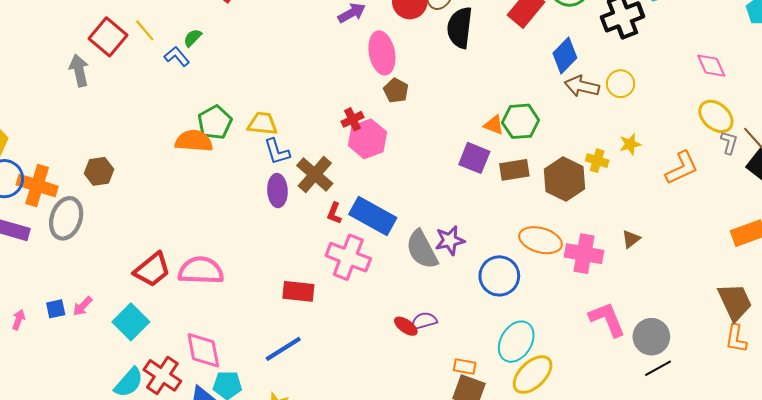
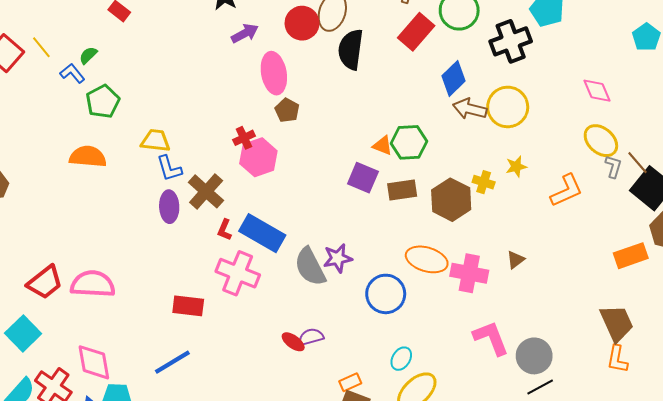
yellow circle: (620, 84) -> (508, 107), size x1.5
green pentagon: (215, 122) -> (103, 102), moved
cyan ellipse: (516, 342) -> (401, 359), size x0.6
orange rectangle: (465, 366) -> (350, 382), turned -35

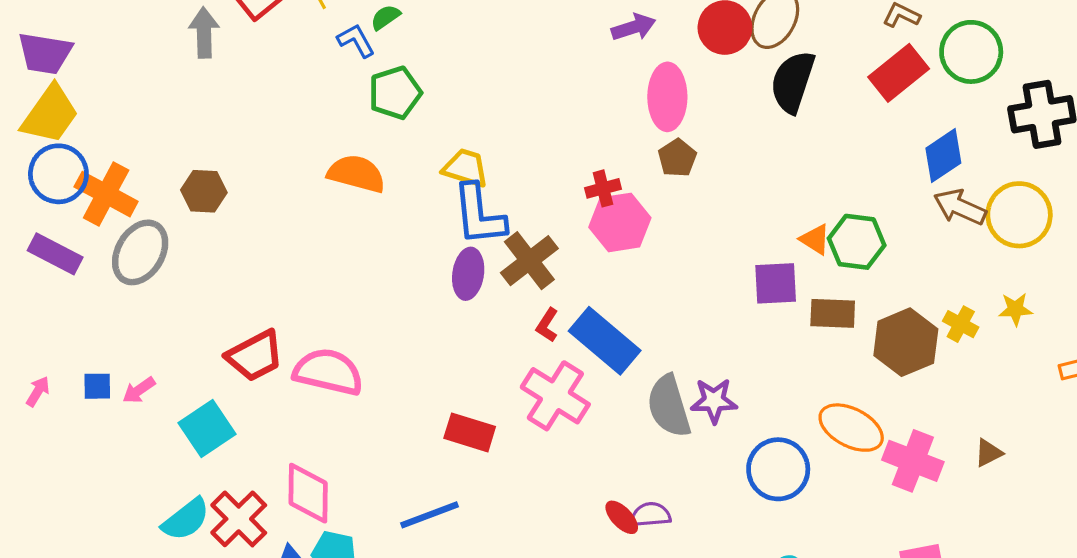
blue L-shape: (169, 168) -> (479, 215), size x1.5
purple square: (363, 178) -> (776, 283), turned -36

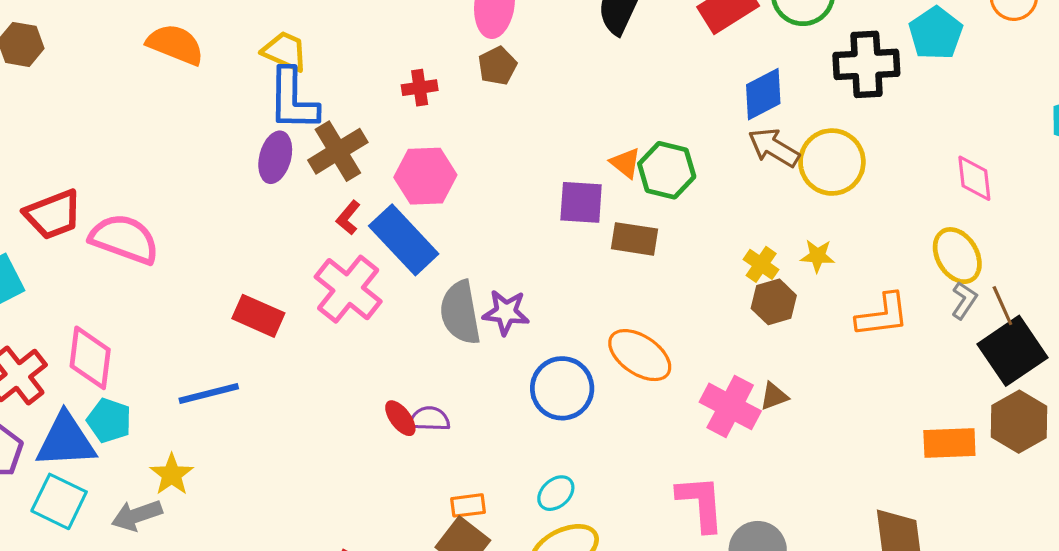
pink hexagon: (620, 222) -> (425, 176), moved
brown hexagon: (906, 342) -> (774, 302), moved, size x0.7
pink cross: (913, 461) -> (730, 406), moved

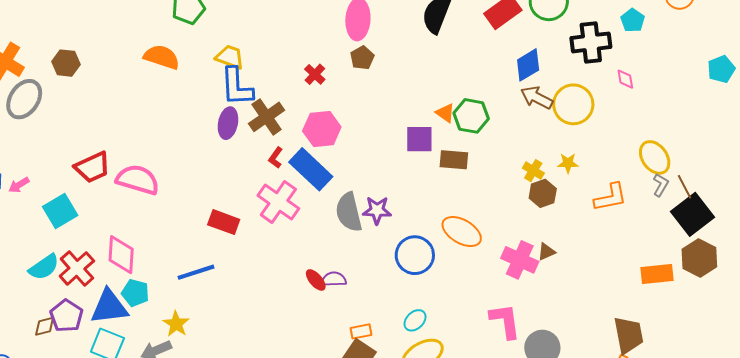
cyan pentagon: (936, 33) -> (633, 20), size x0.7
red cross: (420, 88) -> (315, 74), turned -35
pink diamond: (974, 178) -> (625, 79), moved, size x0.7

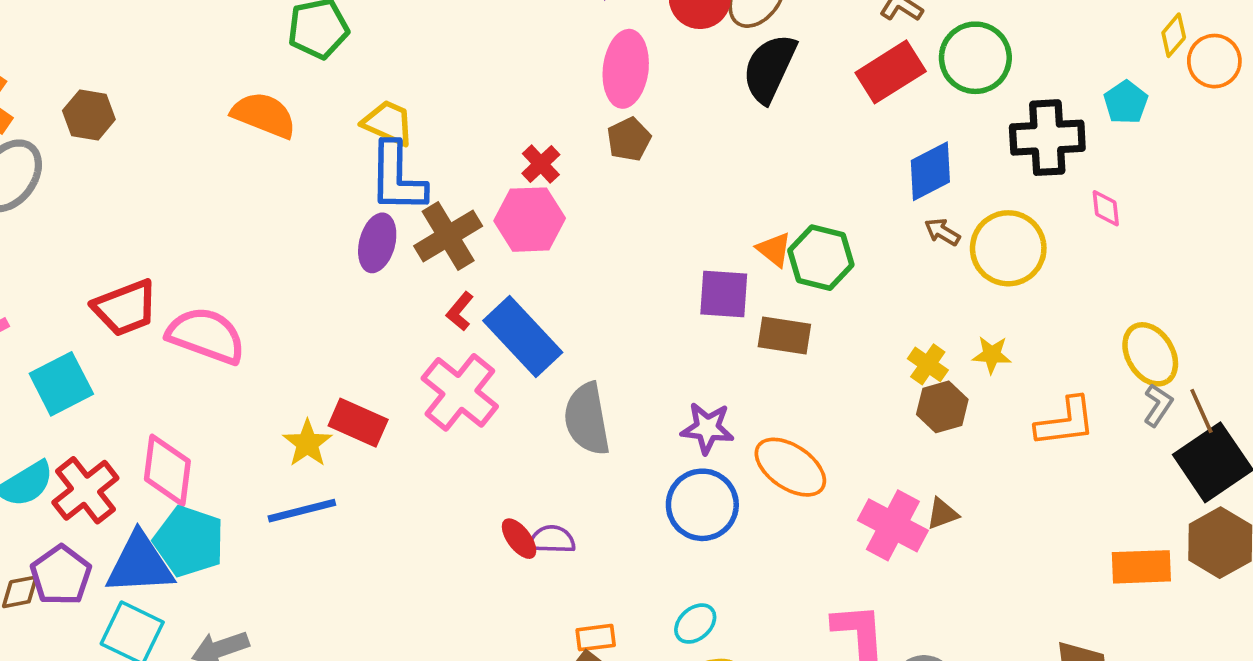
brown arrow: (537, 98) -> (942, 232), size x0.6
pink hexagon: (322, 129) -> (530, 220), moved
purple star: (377, 210) -> (707, 428), moved
cyan pentagon: (135, 293) -> (189, 541), size x1.4
yellow star: (176, 324) -> (307, 443), moved

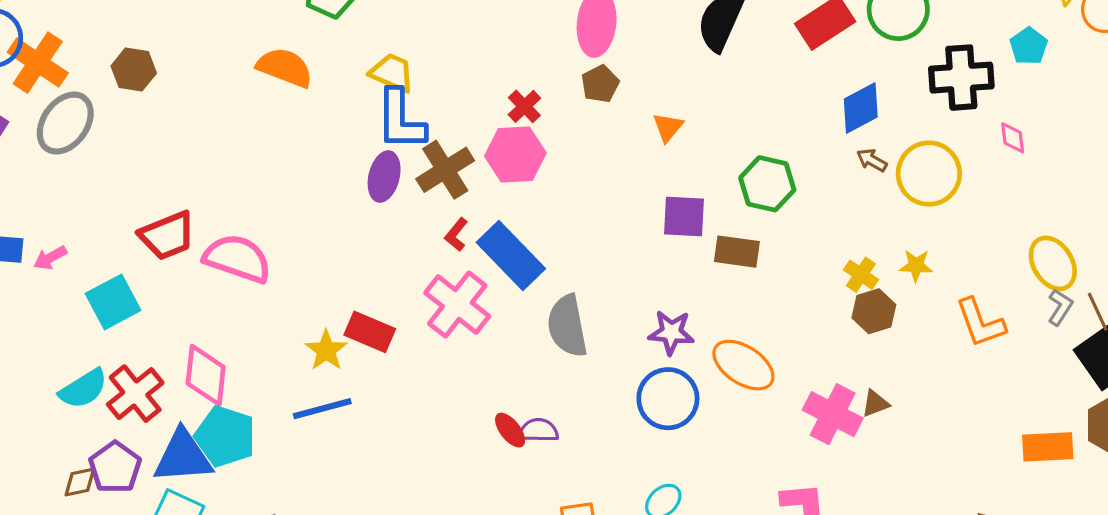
orange triangle: (774, 249) -> (668, 127), moved, turned 32
orange L-shape: (1065, 422) -> (980, 323), turned 78

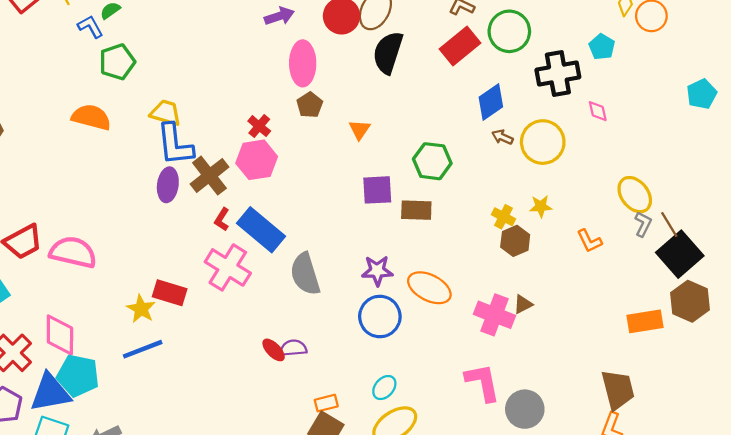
orange L-shape: (980, 323) -> (589, 241), size x0.7

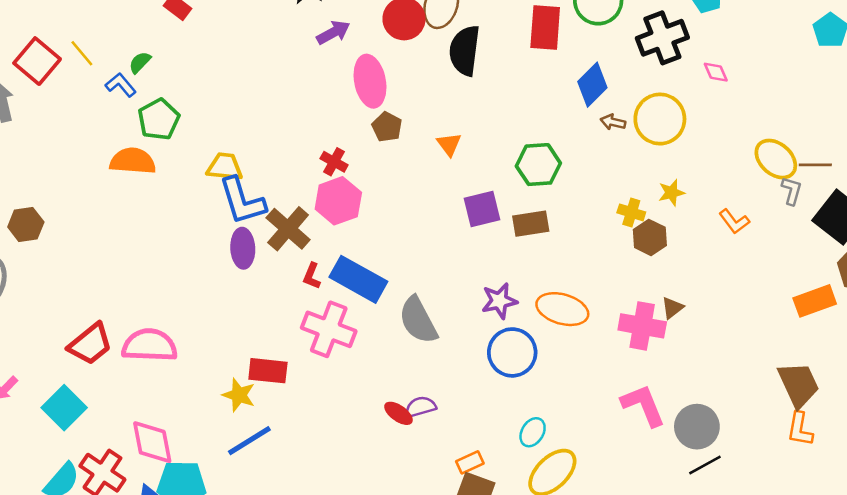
red rectangle: (460, 46) -> (545, 27), turned -36
orange semicircle: (91, 117) -> (133, 161), moved
brown line: (669, 225) -> (815, 165), moved, turned -48

